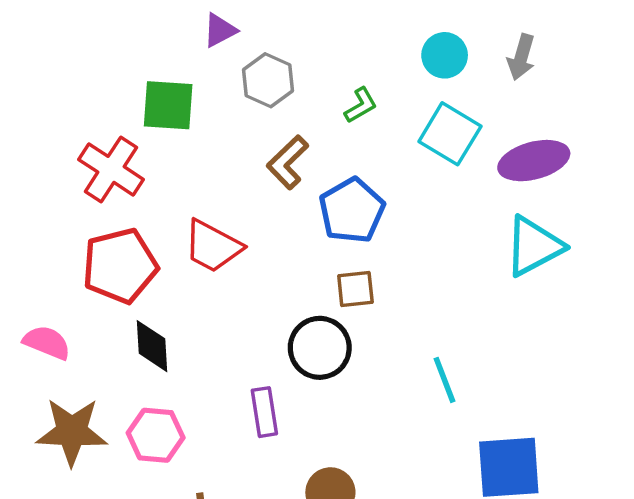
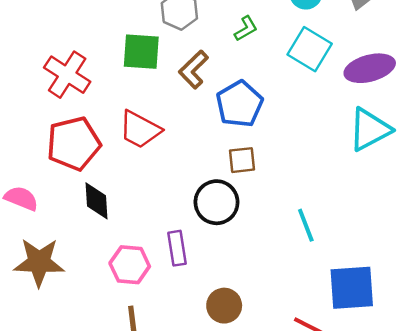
green square: (168, 105) -> (141, 52), moved
pink hexagon: (156, 435) -> (130, 265), moved

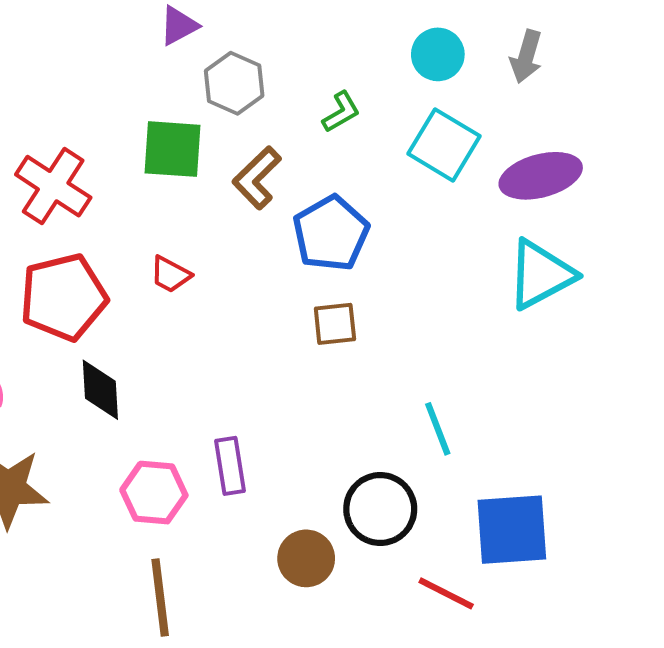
red trapezoid: (140, 129) -> (170, 275), size x0.6
black circle: (216, 202) -> (380, 509), moved

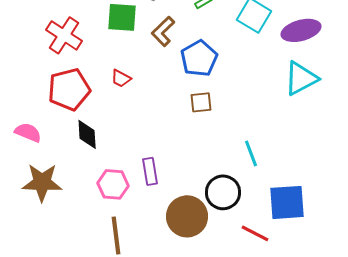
brown circle: (306, 558) -> (187, 216), size x1.5

